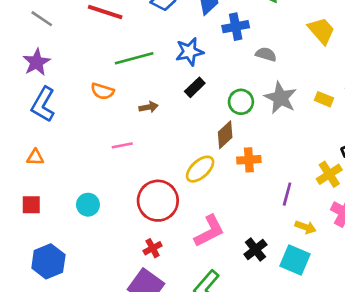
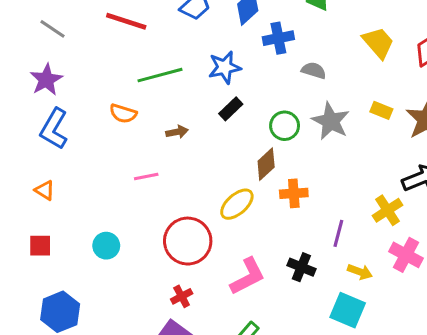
yellow rectangle: (324, 99) -> (381, 110), moved
orange triangle: (35, 157) -> (45, 190), turned 30
black cross: (255, 249) -> (301, 267), moved, turned -30

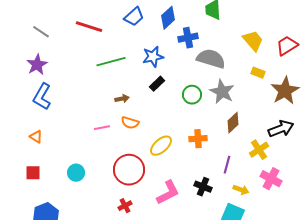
gray semicircle: (314, 70) -> (211, 59), size x1.8
yellow rectangle: (381, 110) -> (258, 73), moved
orange semicircle: (123, 113) -> (130, 123), moved
brown diamond: (266, 164) -> (233, 123), moved

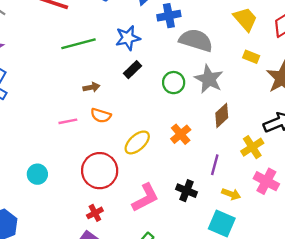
orange cross: (198, 139) -> (181, 134), turned -36

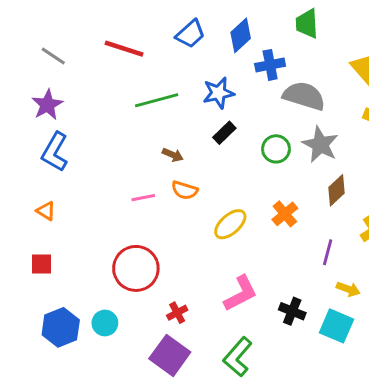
brown arrow: (91, 87) -> (173, 155), turned 35
red circle: (100, 171) -> (136, 268), moved
cyan circle: (37, 174) -> (105, 323), moved
black cross: (187, 191) -> (292, 311), moved

